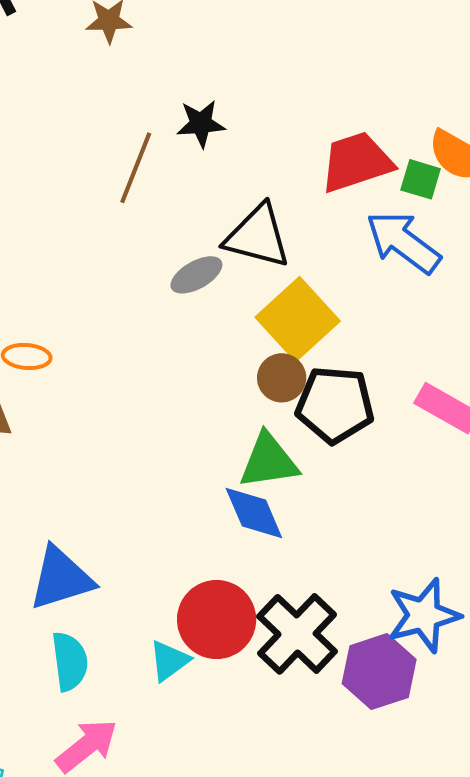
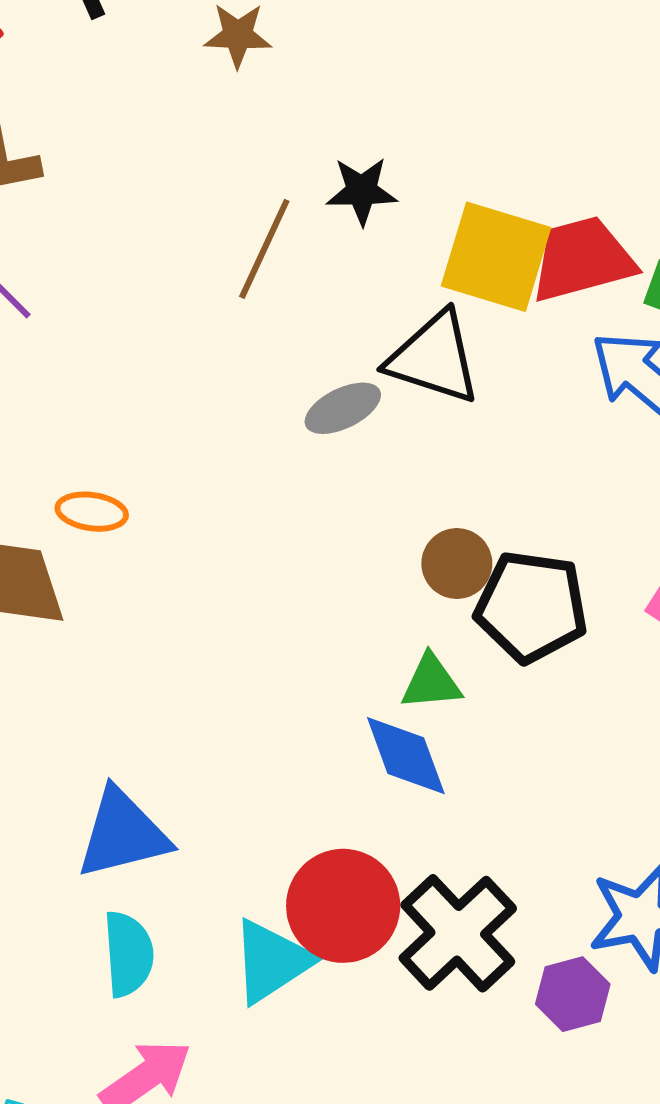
yellow square: (298, 319) -> (496, 257), moved, turned -34
green triangle: (269, 461) -> (431, 682), size x0.7
cyan triangle: (169, 661) -> (272, 961), size x1.4
purple hexagon: (379, 672) -> (573, 994), size x0.7

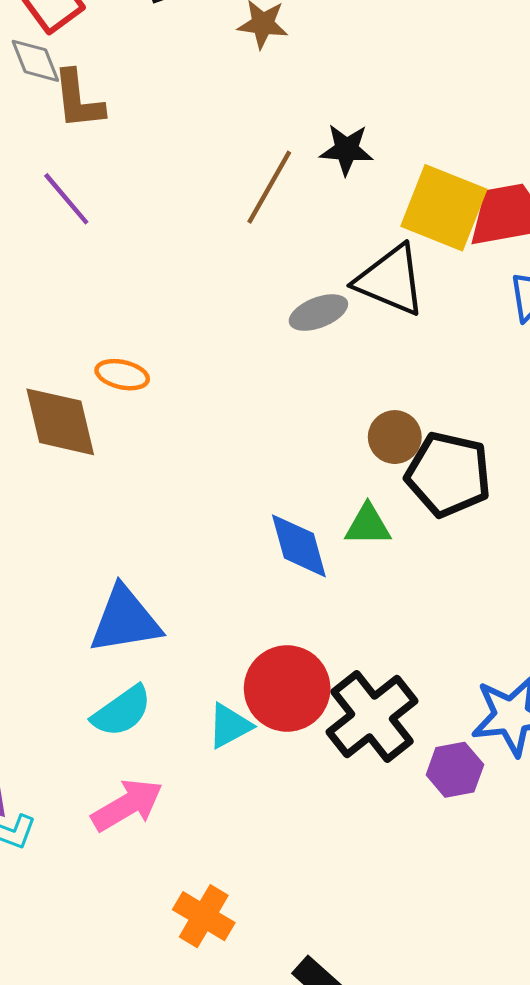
blue diamond: (406, 756) -> (299, 546), moved
cyan semicircle: (128, 954) -> (122, 711), turned 54
cyan triangle: (272, 961) -> (229, 726), size x0.7

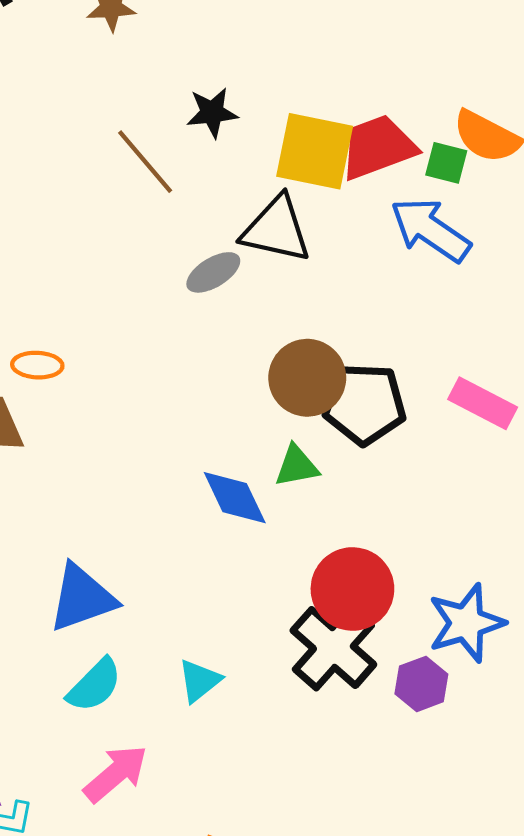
brown line: (269, 187) -> (145, 162), turned -60
brown circle: (395, 437) -> (307, 378), size x1.5
red circle: (287, 688) -> (352, 589), moved

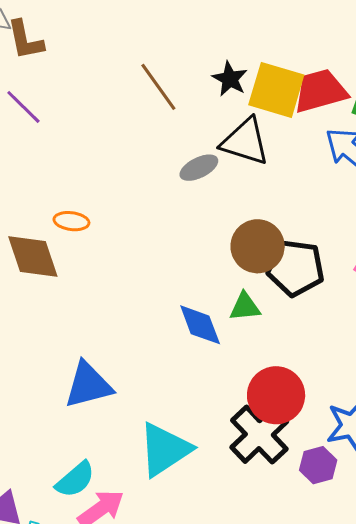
black star: (212, 113) -> (230, 79), moved, turned 30
cyan triangle: (199, 681) -> (165, 449), size x1.8
cyan semicircle: (95, 685) -> (75, 480), moved

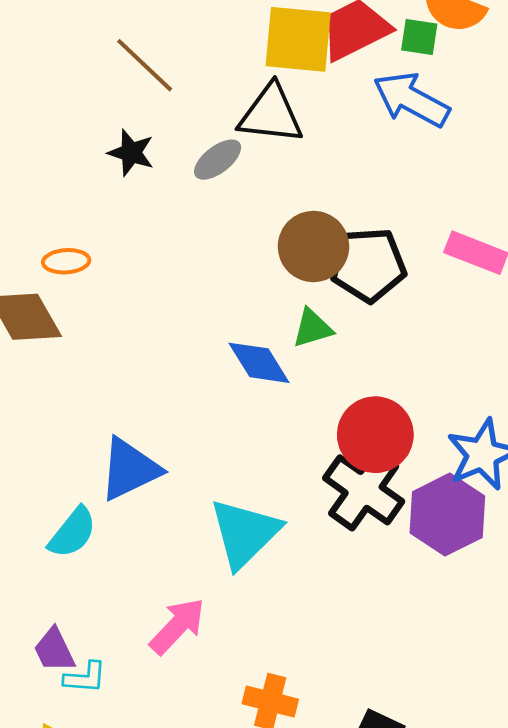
black star: (230, 79) -> (131, 153), moved
purple hexagon: (318, 465) -> (447, 515), size x1.6
cyan semicircle: (75, 480) -> (72, 533), moved

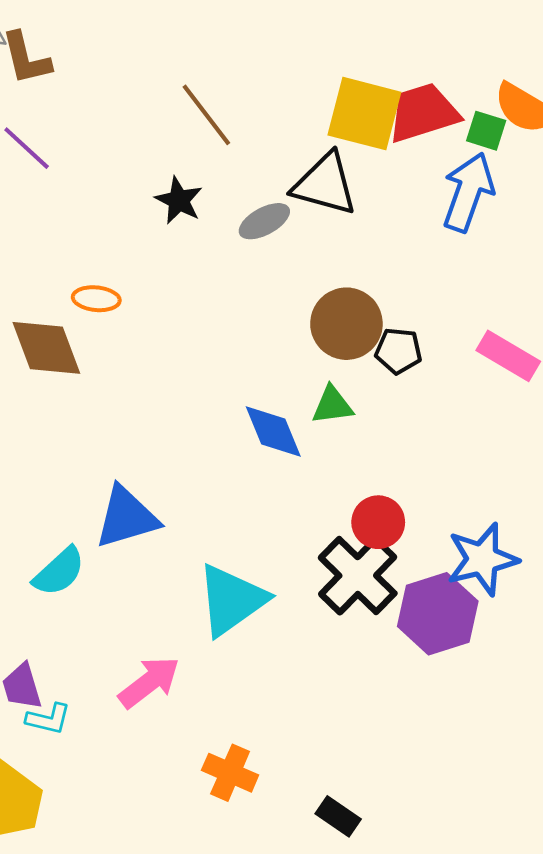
blue arrow: (411, 100) -> (468, 192), turned 72
black pentagon: (368, 265) -> (398, 351), size x0.6
red circle: (375, 435) -> (378, 522), size x0.7

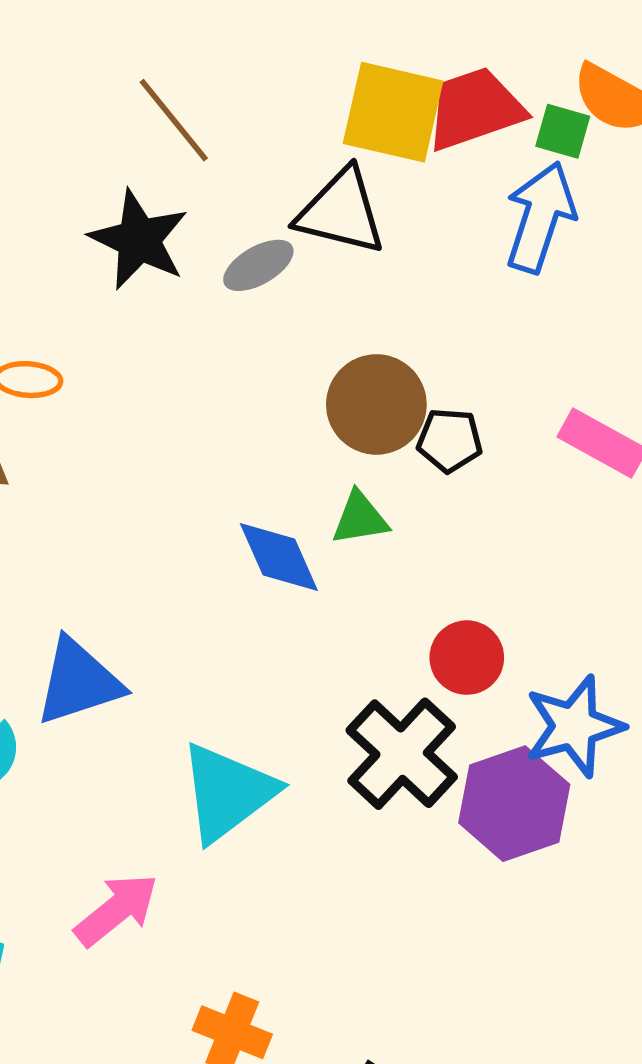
black star: (179, 200) -> (139, 240), size x1.5
red circle: (378, 522) -> (467, 658), moved

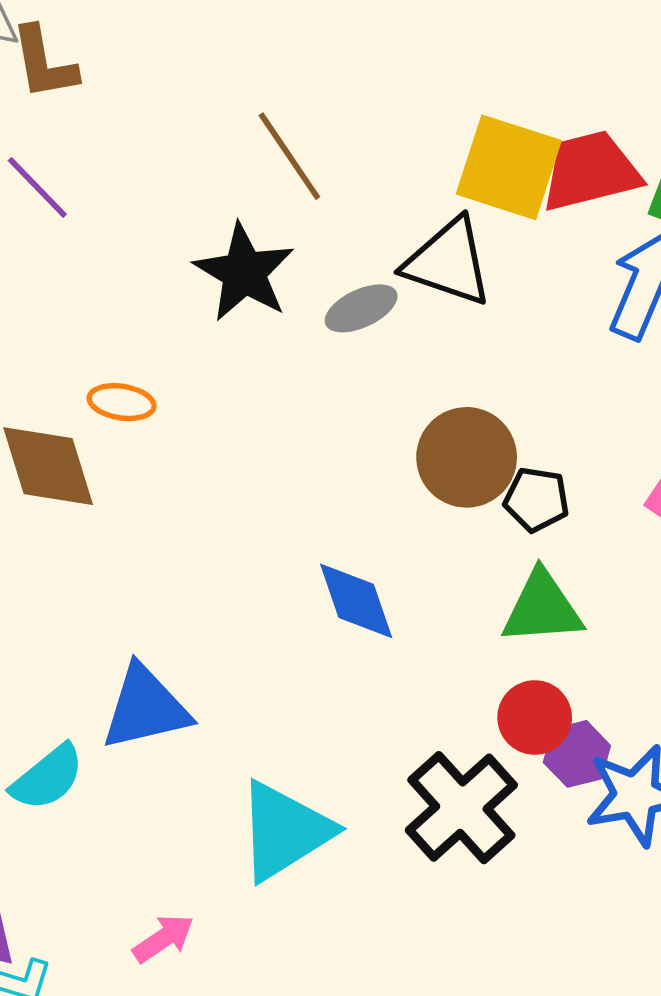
green triangle: (360, 518) -> (542, 608), moved, size x1.4
purple hexagon: (514, 804) -> (577, 754), moved, size x0.6
pink arrow: (116, 910) -> (163, 938), size x0.7

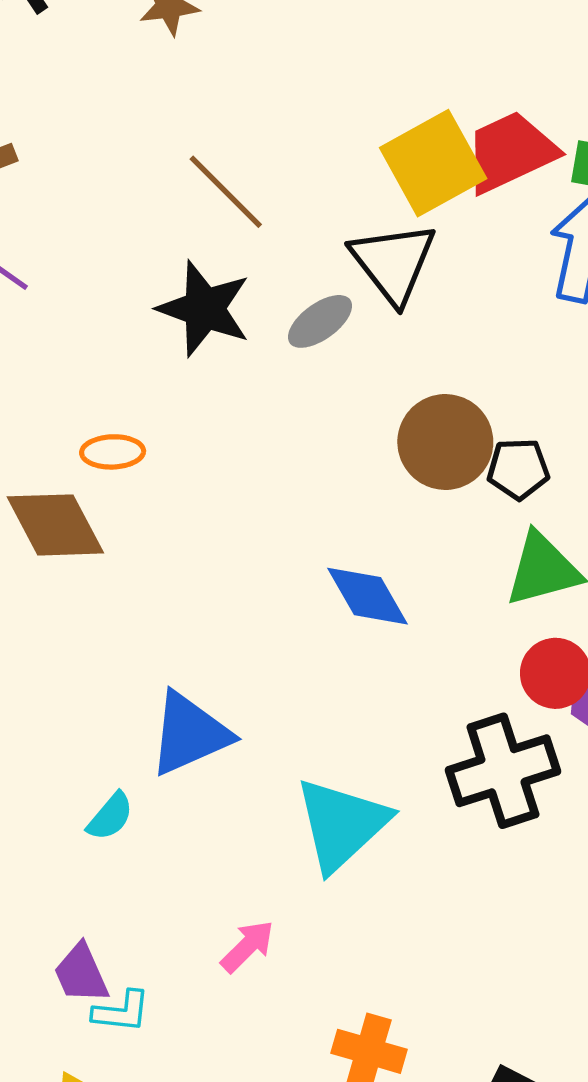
yellow square: (509, 167) -> (433, 163), turned -36
black triangle: (448, 262) -> (393, 263), turned 44
cyan semicircle: (47, 778) -> (110, 817), size x0.7
black cross: (461, 808) -> (503, 771), turned 35

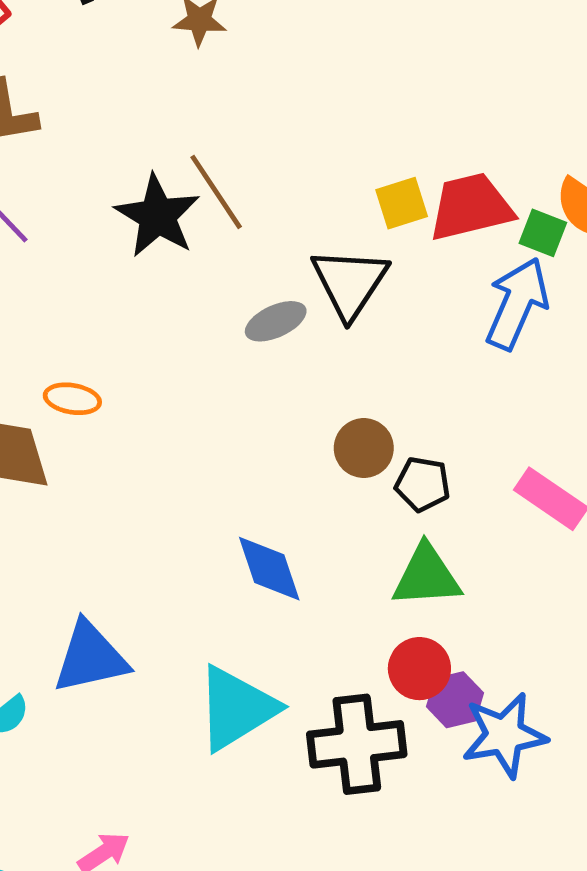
yellow square: (433, 163) -> (402, 203), size x0.6
black star: (204, 309) -> (157, 216), moved
brown circle: (445, 442) -> (364, 448), size x0.7
cyan triangle: (342, 824) -> (236, 708), moved

